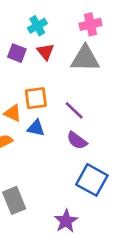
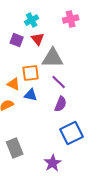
gray triangle: (85, 59) -> (53, 58), moved
purple semicircle: (77, 140) -> (61, 104), turned -105
blue square: (92, 180) -> (72, 133), turned 35

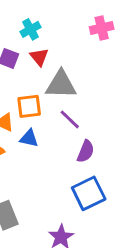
pink cross: (71, 19) -> (102, 28), moved
purple semicircle: (61, 104) -> (86, 151), moved

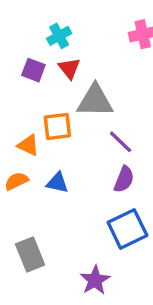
purple line: (70, 119) -> (121, 142), moved
blue triangle: (29, 138) -> (57, 183), moved

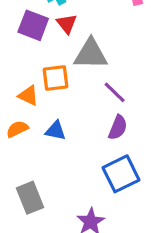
purple square: (33, 70) -> (33, 25), size x1.4

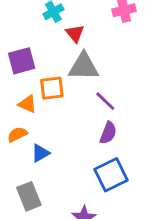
red triangle: (67, 24) -> (75, 33), moved
purple square: (33, 25) -> (22, 61), moved, turned -36
blue triangle: (56, 131) -> (40, 153), moved, turned -42

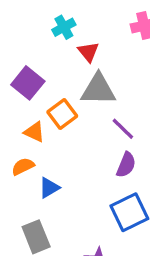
purple square: (22, 61) -> (28, 83), turned -36
orange square: (52, 88) -> (62, 114), turned -30

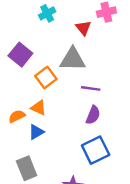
red triangle: (88, 52) -> (83, 28), moved
purple line: (123, 129) -> (91, 88), turned -36
orange triangle: (34, 132) -> (39, 108), moved

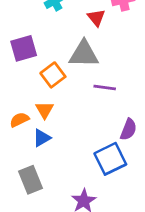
purple square: (20, 55) -> (24, 48), turned 35
orange triangle: (39, 108) -> (45, 110), turned 35
purple semicircle: (93, 115) -> (128, 129), moved

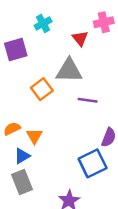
purple square: (24, 48) -> (16, 49), moved
orange triangle: (45, 110) -> (34, 136), moved
blue triangle: (42, 138) -> (22, 156), moved

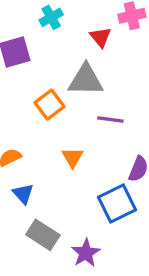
orange triangle: (34, 136) -> (73, 157), moved
blue triangle: (22, 156) -> (23, 194), turned -42
gray rectangle: (22, 182) -> (43, 235), moved, turned -35

